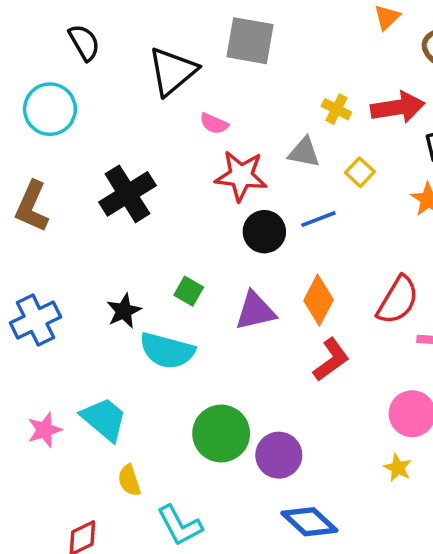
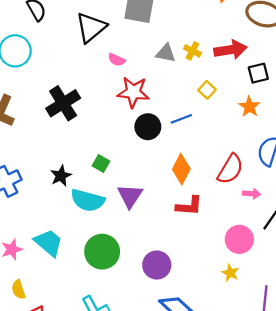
gray triangle: (304, 152) -> (166, 53), moved
purple triangle: (255, 311) -> (130, 196), moved, turned -44
red L-shape: (331, 360) -> (189, 206), turned 40
green circle: (221, 434) -> (102, 252), moved
yellow semicircle: (129, 480) -> (18, 290), moved

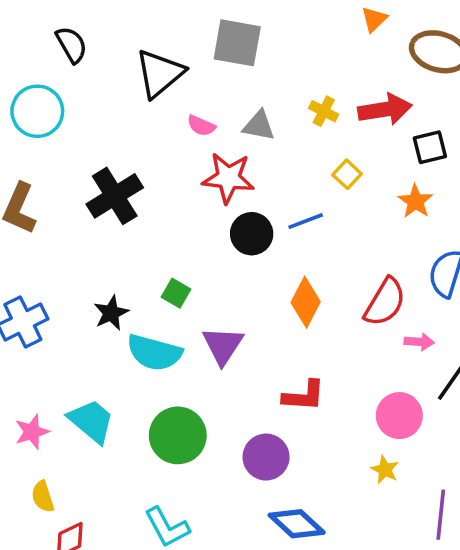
gray triangle: (166, 53) -> (259, 126), moved
red L-shape: (189, 206) -> (304, 396), moved

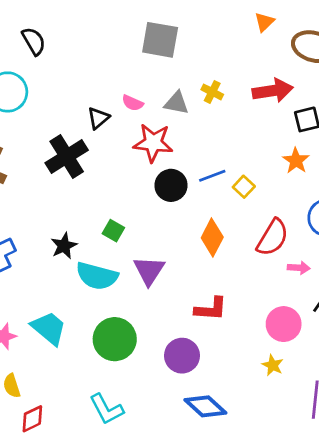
black triangle: (160, 73) -> (98, 118), moved, size x0.6
yellow cross: (324, 111) -> (212, 92), moved
yellow square: (347, 174) -> (244, 187), moved

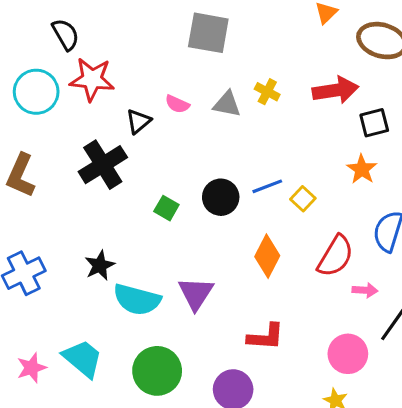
red star: (153, 143) -> (92, 79), moved
green square: (113, 231) -> (166, 208), moved

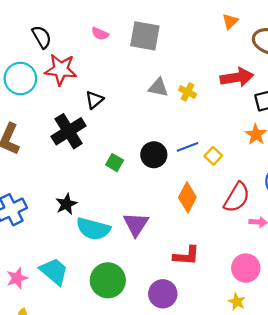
yellow cross: (267, 92) -> (187, 92), moved
pink semicircle: (177, 104) -> (100, 34), moved

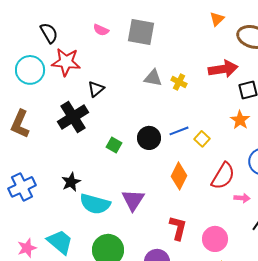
red L-shape: (186, 256) -> (178, 228), turned -80
pink circle: (246, 268) -> (215, 239), moved

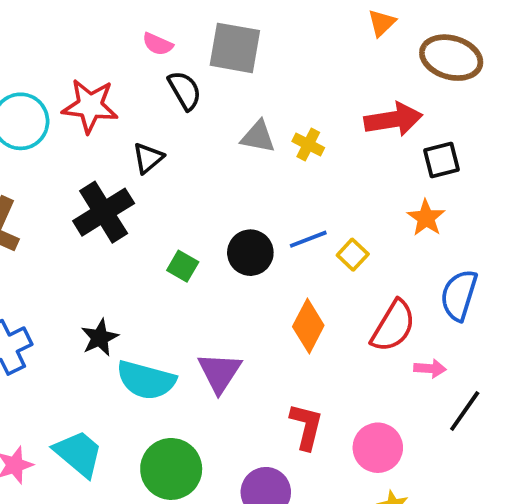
black semicircle: (49, 33) -> (185, 90), moved

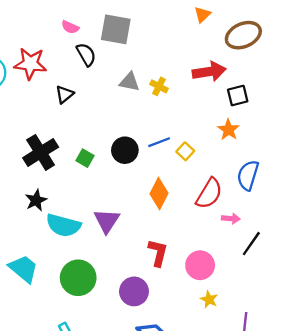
brown ellipse: (451, 58) -> (243, 35), turned -40
black cross: (104, 212) -> (41, 152), moved

